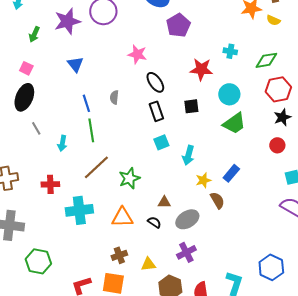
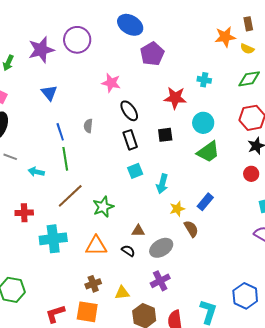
green diamond: (266, 60) -> (249, 79), moved
gray line: (36, 128) -> (10, 157), turned -40
cyan arrow: (62, 143) -> (36, 172), turned 91

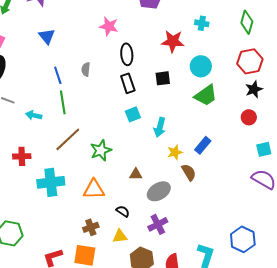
green diamond: (249, 79) -> (247, 22), turned -65
black ellipse: (129, 111) -> (127, 54), turned 30
black semicircle: (128, 251) -> (123, 211), moved

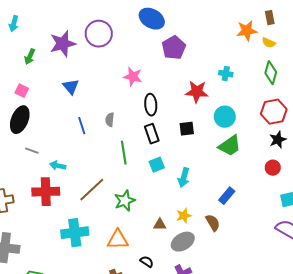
green line: (63, 102) -> (124, 153), moved
yellow star: (175, 152) -> (184, 216), moved
red cross: (22, 156) -> (46, 192), moved, size x1.5

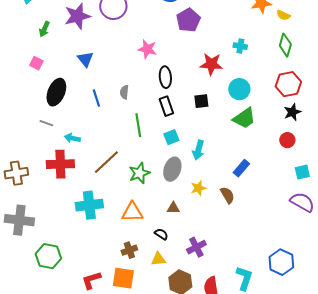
black ellipse: (20, 120) -> (56, 92), moved
brown triangle: (160, 225) -> (173, 208), moved
gray ellipse: (183, 242) -> (172, 169), moved, turned -40

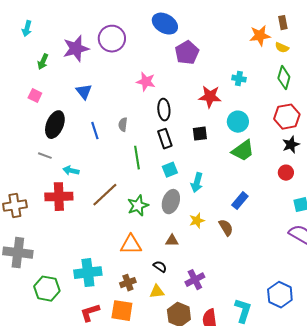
cyan cross: (89, 205) -> (88, 273), moved

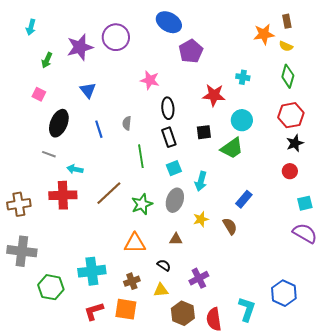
green trapezoid: (243, 151) -> (232, 148), moved

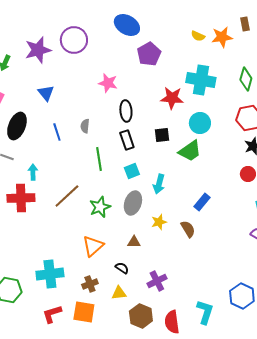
yellow semicircle: (286, 46) -> (198, 36), moved
cyan cross: (243, 77) -> (201, 80), size x2.0
cyan arrow: (75, 169) -> (33, 172), turned 77
orange triangle: (135, 243) -> (93, 246), turned -40

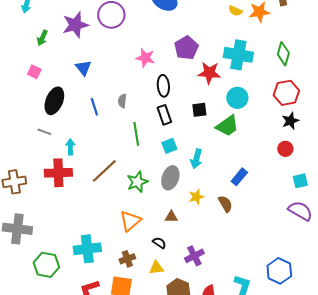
purple pentagon: (149, 54) -> (186, 48), moved

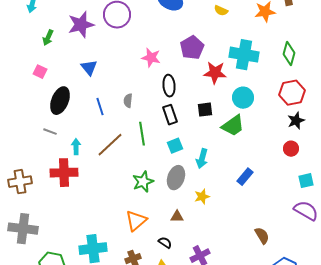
yellow semicircle: (235, 11) -> (221, 11), moved
brown line: (104, 171) -> (110, 145), moved
brown semicircle: (225, 204) -> (262, 236), moved

